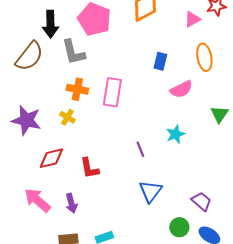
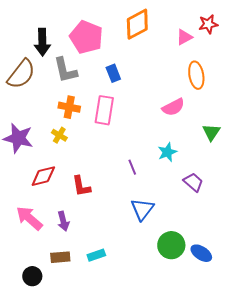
blue rectangle: (160, 61) -> (113, 73), moved, turned -36
purple trapezoid: (201, 201) -> (193, 182), moved
green circle: (179, 227) -> (171, 245), size x1.4

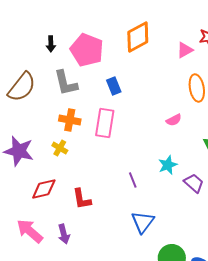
black arrow: (42, 42) -> (51, 44), moved, size x0.6
pink semicircle: (173, 107) -> (174, 120), size x0.7
purple trapezoid: (193, 182) -> (194, 183), moved

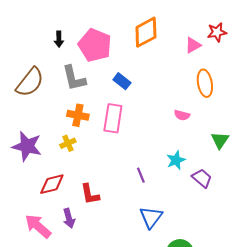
blue rectangle: (114, 86) -> (122, 81), turned -30
pink semicircle: (174, 120) -> (182, 115), turned 42
yellow cross: (60, 148) -> (68, 143), turned 35
purple arrow: (64, 234) -> (69, 218), moved

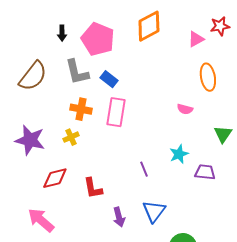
blue rectangle: (122, 81) -> (109, 79), moved
purple trapezoid: (202, 178) -> (205, 172), turned -35
purple arrow: (69, 218) -> (119, 217), moved

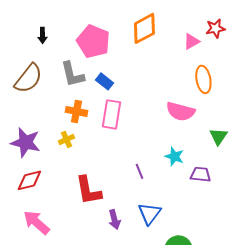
black arrow: (62, 33) -> (42, 35), moved
pink semicircle: (185, 109) -> (180, 111), size x1.8
cyan star: (179, 154) -> (174, 156), turned -30
red diamond: (55, 178) -> (29, 180), moved
red L-shape: (93, 188) -> (88, 190), size x1.4

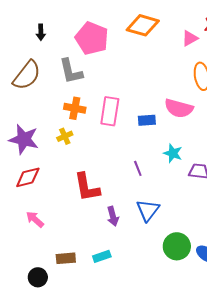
orange diamond: (144, 28) -> (143, 25), turned 44
blue rectangle: (104, 81) -> (147, 120), moved, turned -42
pink arrow: (36, 222) -> (35, 219), size x0.7

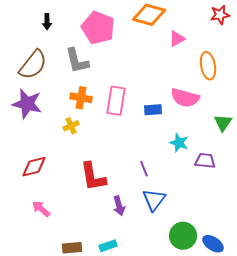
pink triangle: (190, 38) -> (177, 39), moved
purple star: (24, 139) -> (27, 104), moved
purple line: (138, 168) -> (144, 169), moved

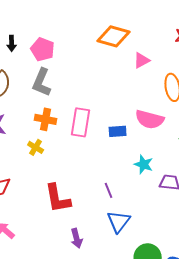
pink pentagon: (98, 28) -> (43, 49), moved, size x0.7
gray L-shape: (77, 61) -> (42, 82), turned 36
yellow cross: (71, 126) -> (36, 147), turned -35
purple arrow: (119, 206) -> (77, 238), moved

